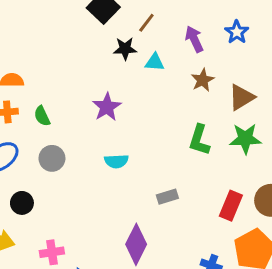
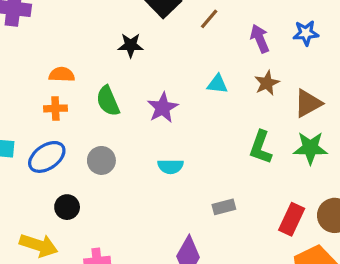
blue star: (237, 32) -> (306, 33), turned 30
black star: (125, 49) -> (131, 45), moved
cyan triangle: (155, 62) -> (217, 84), moved
green semicircle: (42, 116) -> (108, 101), moved, size x1.4

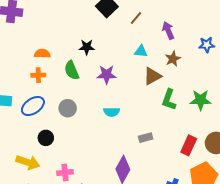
blue star: (306, 33) -> (207, 45), moved
black star: (131, 45) -> (87, 47), moved
cyan triangle: (217, 84) -> (141, 51), moved
brown triangle: (308, 103) -> (152, 76), moved
purple star: (163, 108) -> (107, 75), turned 30

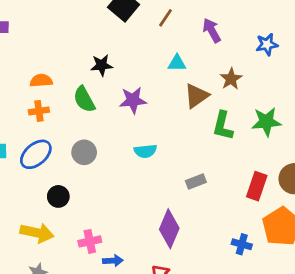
brown star: (173, 59) -> (231, 79), moved

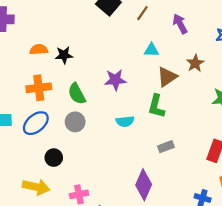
black star: (102, 65) -> (64, 55), moved
orange semicircle: (41, 81) -> (39, 50), moved
green semicircle: (84, 99) -> (77, 94), moved
orange cross: (39, 111) -> (39, 88), size x1.5
green L-shape: (223, 126) -> (156, 106), moved

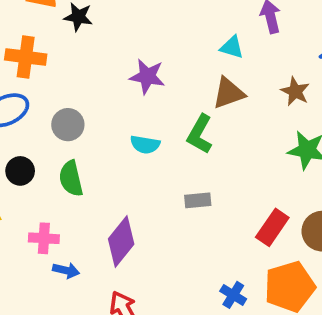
cyan triangle: (151, 50) -> (232, 47), moved
brown star: (195, 63) -> (295, 91), moved, turned -30
green semicircle: (77, 94) -> (71, 179), moved
purple diamond: (144, 185) -> (121, 242), moved

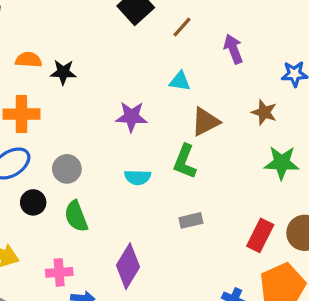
cyan triangle: (232, 47) -> (180, 81), moved
black circle: (20, 171) -> (33, 202), moved

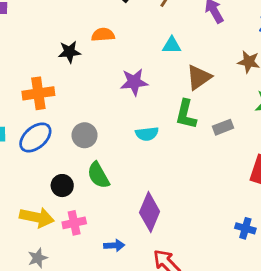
orange semicircle: (29, 60) -> (103, 35), moved
black circle: (33, 202) -> (62, 186), moved
gray rectangle: (191, 220) -> (223, 127), moved
pink cross: (59, 272) -> (74, 223), moved

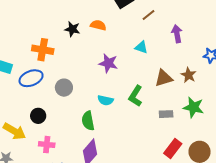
brown triangle: (199, 77) -> (164, 78), moved
gray rectangle: (223, 127) -> (166, 114), moved
green semicircle: (98, 175) -> (88, 121), moved
pink cross: (74, 223) -> (47, 145), moved

